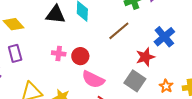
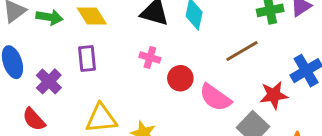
pink cross: (59, 53) -> (150, 57), moved
pink semicircle: (93, 79) -> (215, 98), moved

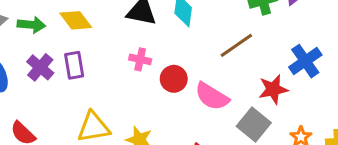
purple cross: (49, 81) -> (40, 67), moved

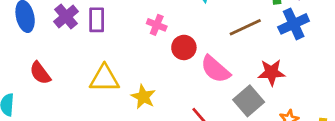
blue cross: (305, 61) -> (294, 24), moved

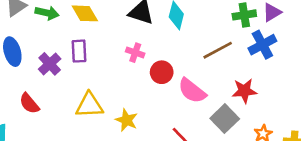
purple cross: (66, 17) -> (50, 64), moved

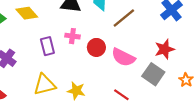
brown line: (218, 50) -> (124, 18), moved
purple rectangle: (79, 51) -> (47, 46), moved

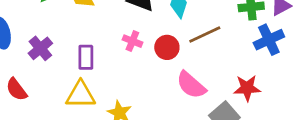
purple rectangle: (47, 46) -> (86, 57), moved
red circle: (96, 47) -> (167, 47), moved

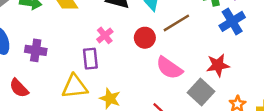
pink cross: (132, 41) -> (105, 35), moved, turned 35
purple cross: (40, 48) -> (36, 50), turned -35
purple rectangle: (86, 57) -> (90, 59), moved

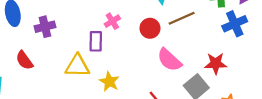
purple cross: (36, 50) -> (45, 27), turned -30

